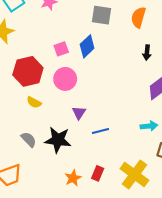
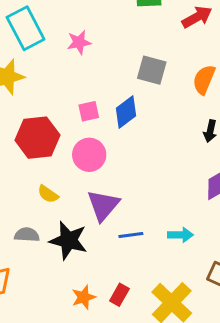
yellow semicircle: (34, 102) -> (48, 194), moved
purple triangle: (79, 113) -> (103, 205), size x1.6
cyan arrow: (149, 126) -> (181, 235), moved
gray semicircle: (29, 139) -> (27, 235), turned -49

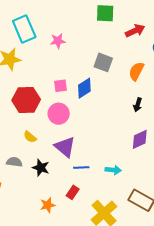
purple triangle: (103, 205) -> (65, 147), turned -35
black star: (68, 240) -> (41, 168), size x0.7
red rectangle: (119, 295) -> (73, 192), moved

